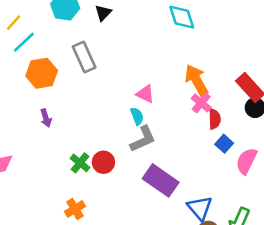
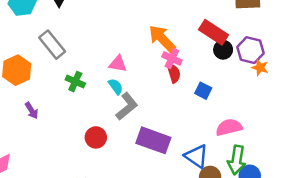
red semicircle: (215, 119) -> (174, 73), moved
pink semicircle: (246, 161) -> (229, 127), moved, turned 65
green cross: (80, 163) -> (75, 82), moved

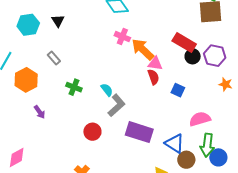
gray rectangle: (52, 45) -> (54, 58), size x0.6
pink cross: (172, 58) -> (122, 37), moved
pink triangle: (118, 64) -> (155, 64), moved
orange star: (260, 68) -> (226, 84), moved

